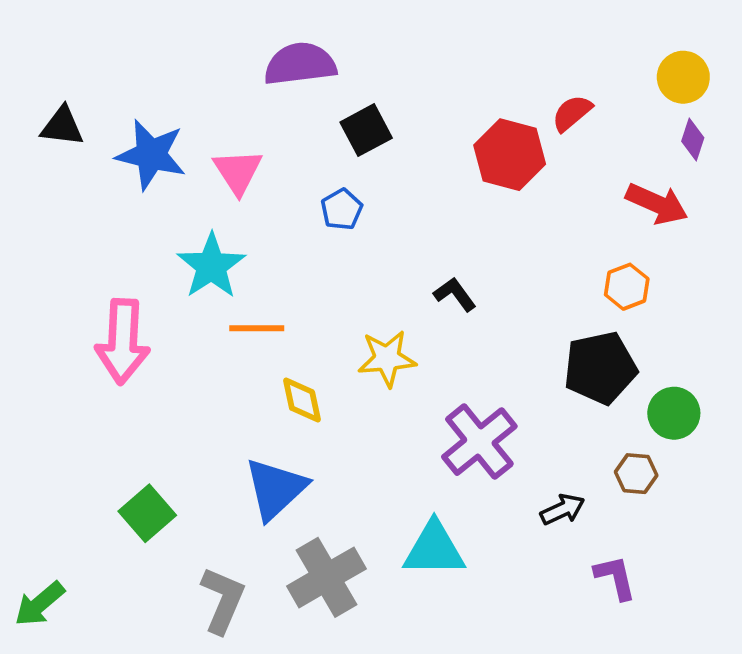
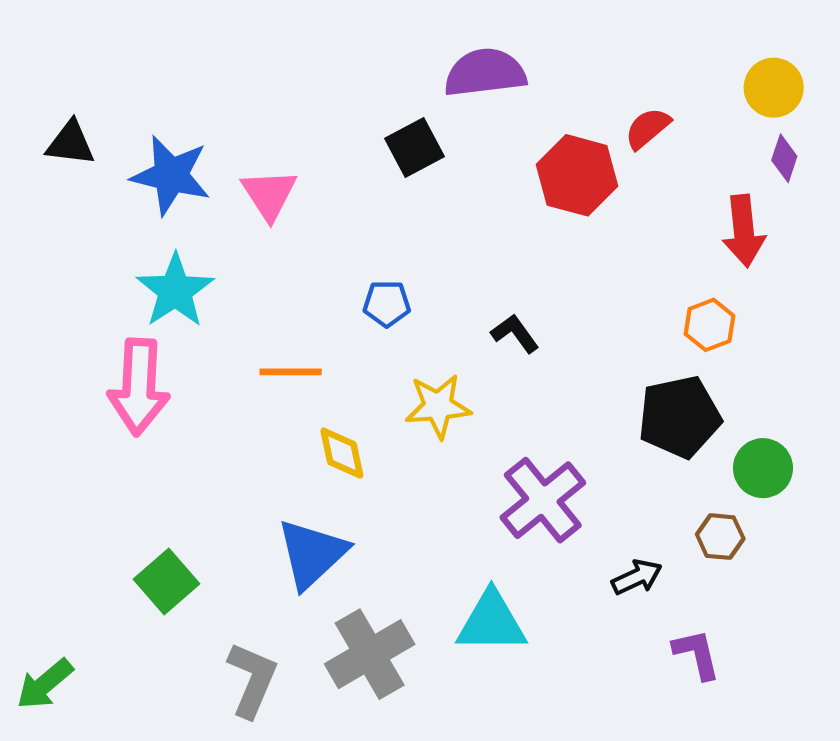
purple semicircle: (300, 64) -> (485, 73), moved
red arrow: (657, 204) -> (744, 231), turned 60
blue pentagon: (342, 209) -> (387, 304), moved, turned 30
cyan star: (211, 266) -> (175, 291), moved

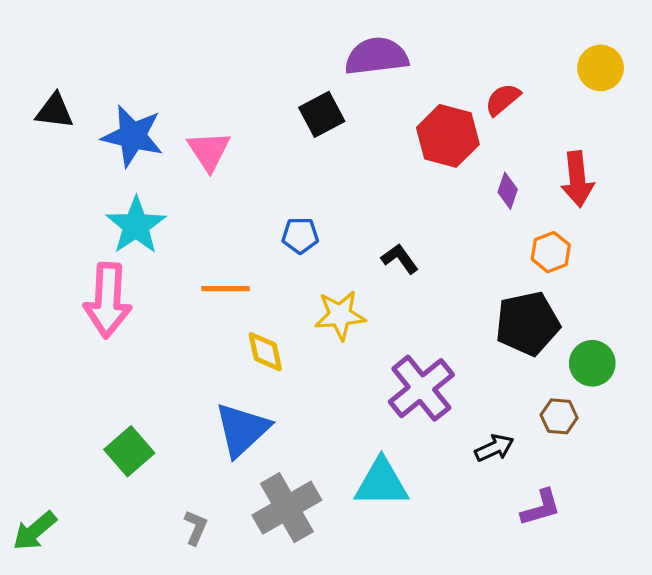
purple diamond: (784, 158) -> (508, 191), moved
purple L-shape: (697, 654) -> (541, 508), turned 87
gray L-shape: (252, 680) -> (196, 528), size x0.6

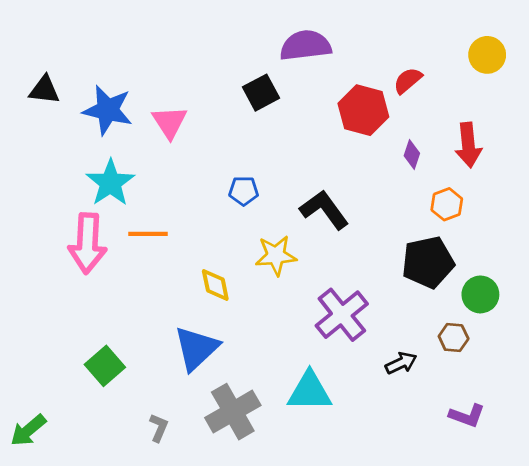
black L-shape: (400, 259) -> (324, 210), size x1.6
orange line: (226, 289) -> (148, 234), moved
purple L-shape: (541, 508) -> (467, 416), moved, turned 36

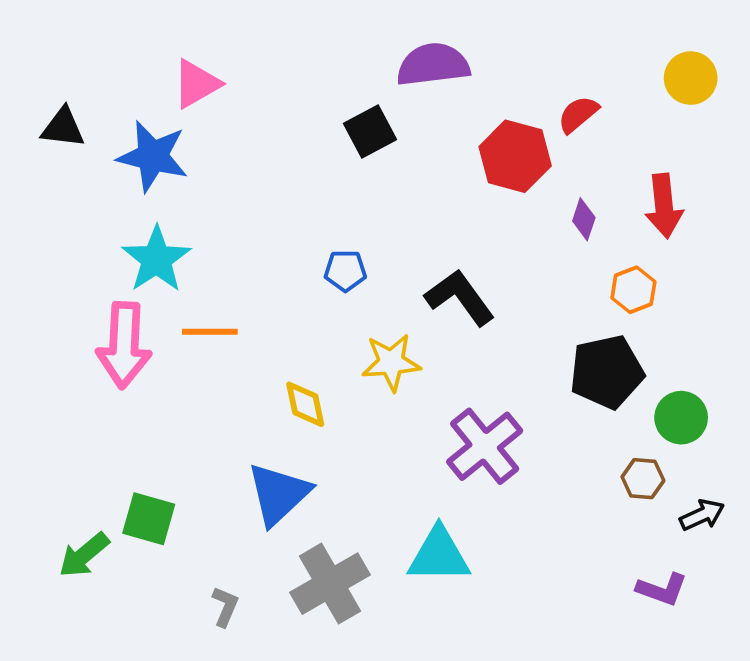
pink triangle: (170, 122) -> (196, 84), moved, turned 33
black arrow: (401, 363) -> (702, 515), moved
green square: (105, 366) -> (149, 519), turned -33
green arrow: (28, 430) -> (84, 555), moved

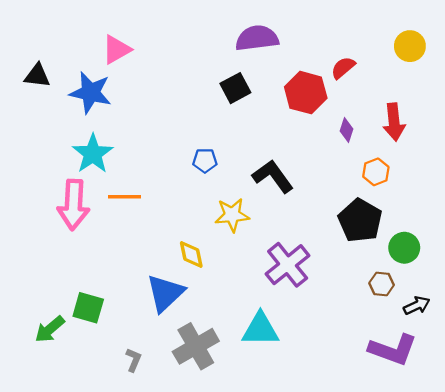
black square: (370, 131) -> (235, 88), moved
black pentagon: (607, 372) -> (360, 221), turned -30
yellow diamond: (305, 404) -> (191, 255), moved
purple L-shape: (662, 589) -> (393, 350), size x1.6

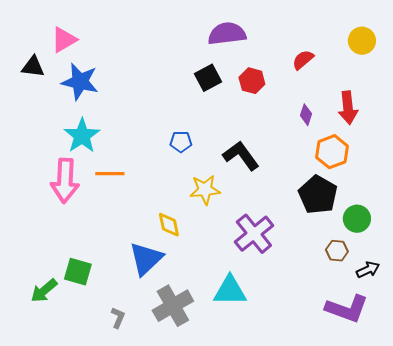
pink triangle: (117, 50) -> (64, 40), moved
red hexagon: (306, 93) -> (252, 81), moved, size x0.7
orange hexagon: (376, 172) -> (332, 152), size x1.4

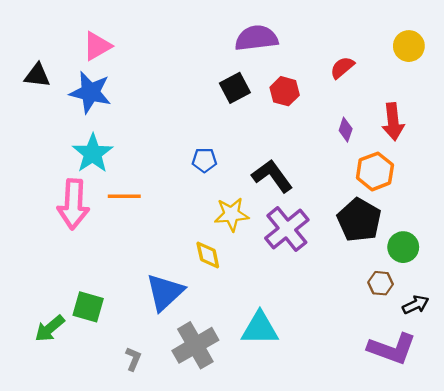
pink triangle: (64, 40) -> (97, 46), moved
yellow diamond: (169, 225) -> (208, 255), moved
purple cross: (254, 234) -> (287, 229), moved

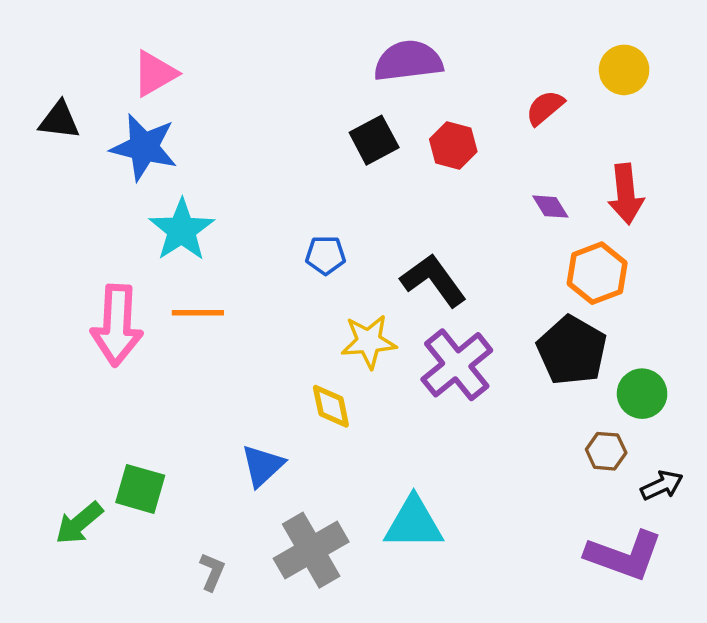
yellow circle: (409, 46) -> (624, 70), moved
purple diamond: (346, 130) -> (550, 207), turned -50
cyan star: (93, 153) -> (182, 230), moved
blue triangle: (165, 292) -> (263, 466), size x0.7

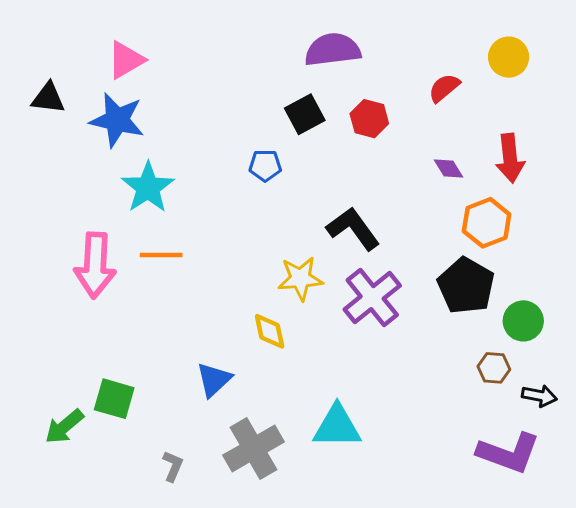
blue pentagon: (326, 255) -> (265, 166), moved
black arrow: (662, 485) -> (539, 396), turned 36

